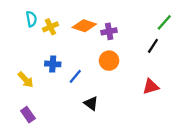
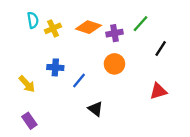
green line: (164, 22) -> (140, 24), moved

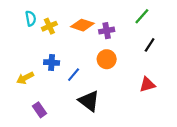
green line: (140, 24) -> (142, 16), moved
yellow arrow: (27, 84) -> (25, 78), turned 105
black triangle: (96, 109) -> (89, 101), size x1.5
purple rectangle: (29, 121) -> (39, 110), moved

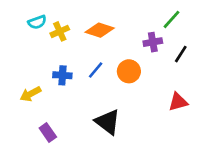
cyan semicircle: (31, 18) -> (37, 22), turned 80
purple cross: (107, 31) -> (153, 42), moved
blue line: (74, 75) -> (96, 70), moved

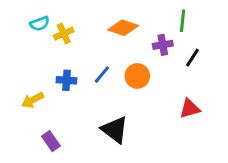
green line: (171, 19) -> (183, 21), turned -36
orange diamond: (100, 30) -> (123, 28), moved

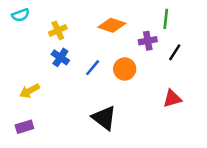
cyan semicircle: (40, 24) -> (21, 15), moved
blue cross: (67, 80) -> (60, 57), moved, turned 30
purple rectangle: (51, 141) -> (24, 127), moved, turned -72

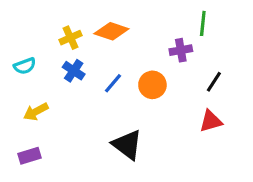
cyan semicircle: (21, 15) -> (25, 66), moved
orange diamond: (112, 25) -> (111, 31), moved
black line: (175, 52) -> (214, 82), moved

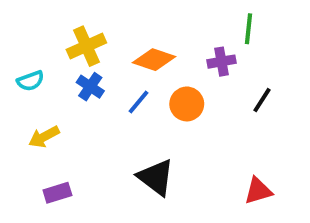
orange diamond: (111, 31) -> (154, 60), moved
yellow cross: (70, 38) -> (86, 46), size x1.4
red triangle: (211, 121) -> (258, 191), moved
purple rectangle: (30, 156) -> (57, 193), moved

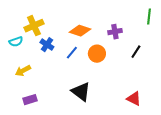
green line: (248, 29) -> (149, 17), moved
yellow cross: (86, 46) -> (34, 26), moved
red triangle: (258, 191) -> (134, 99), turned 42

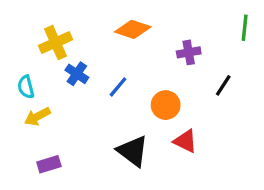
orange diamond: (80, 31) -> (133, 29), moved
cyan semicircle: (16, 42) -> (26, 87), moved, turned 96
orange circle: (97, 54) -> (166, 105), moved
red triangle: (134, 99) -> (185, 141), moved

